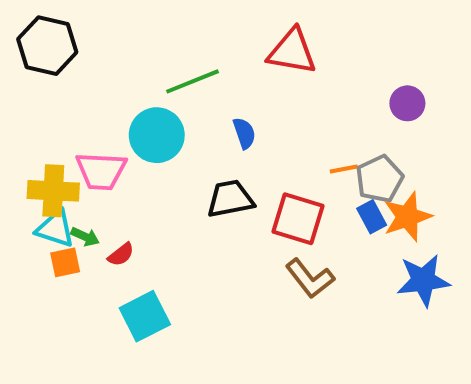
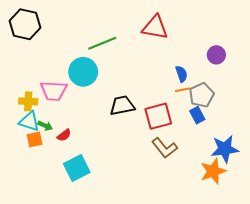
blue semicircle: (244, 133) -> (181, 74), moved
yellow cross: (53, 191) -> (28, 101), size x0.7
orange star: (407, 217) -> (213, 171), moved
red square: (298, 219) -> (158, 116), turned -32

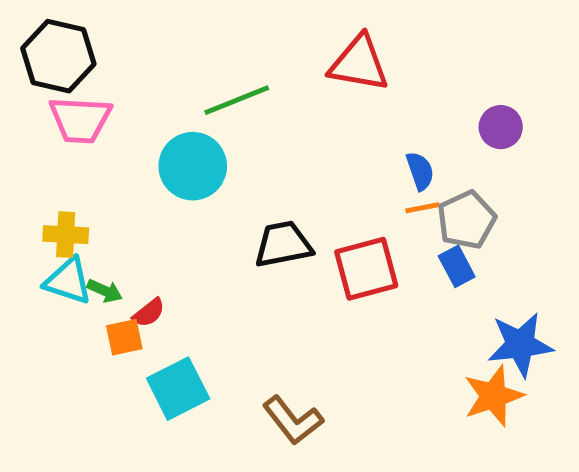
pink trapezoid: (54, 91) -> (80, 120), moved
orange square: (35, 139) -> (124, 337), moved
brown L-shape: (165, 148) -> (293, 420), moved

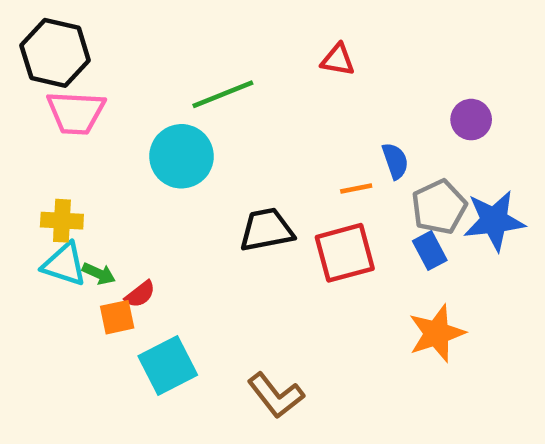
red triangle: (359, 63) -> (338, 60), size x0.6
orange line: (422, 208) -> (356, 188), moved
blue star: (520, 345) -> (494, 221), moved
orange star: (493, 396) -> (437, 333), moved

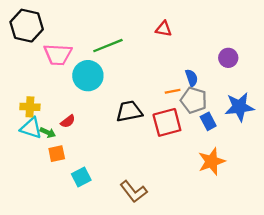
pink trapezoid: (76, 113) -> (58, 54), moved
gray pentagon: (439, 207) -> (194, 100), moved, turned -30
red semicircle: (140, 294) -> (68, 121), moved
cyan square: (168, 365) -> (81, 177), size x0.7

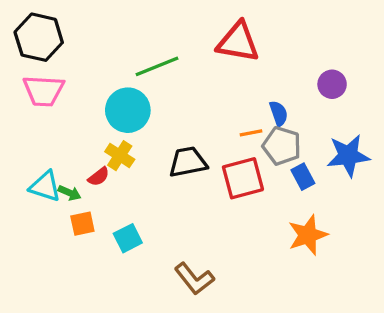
red triangle: (164, 29) -> (238, 42), size x1.8
pink trapezoid: (58, 54) -> (44, 91), moved
yellow cross: (30, 107) -> (120, 156), moved, turned 30
cyan square: (81, 177) -> (128, 238), moved

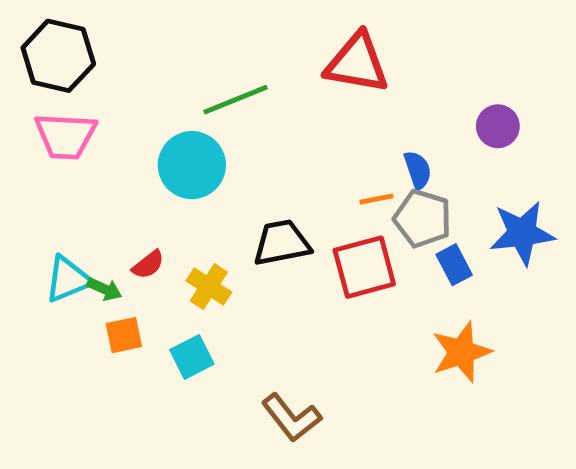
yellow cross: (120, 156) -> (209, 287), moved
cyan triangle: (45, 186) -> (68, 279), turned -40

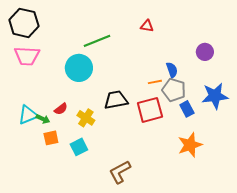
red triangle: (357, 63) -> (147, 26), size x0.5
brown L-shape: (291, 418) -> (120, 172), turned 100

